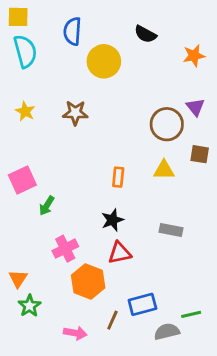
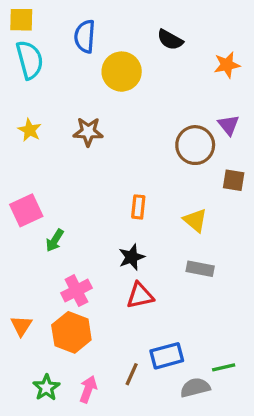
yellow triangle: (164, 170) -> (195, 220), moved, turned 40
orange hexagon: (88, 281) -> (71, 332), moved
green star: (30, 306) -> (46, 388), moved
pink arrow: (75, 333) -> (88, 389), turned -80

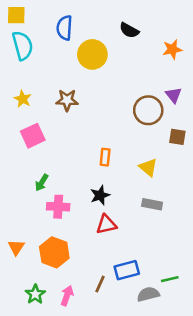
pink square: (26, 210) -> (33, 136), moved
pink cross: (76, 291) -> (58, 207), moved, turned 30

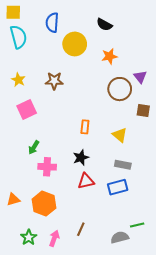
orange star: (172, 49) -> (109, 56), moved
orange triangle: (16, 247) -> (13, 200), turned 40
blue rectangle: (127, 270) -> (118, 187), moved

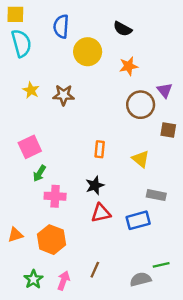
yellow star: (18, 80) -> (31, 90), moved
pink square: (27, 109) -> (30, 147), moved
gray rectangle: (123, 165) -> (156, 195), moved

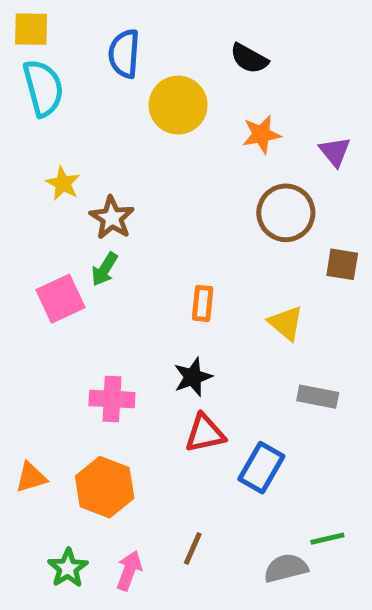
purple triangle: (165, 90) -> (335, 152), moved
brown star: (64, 95) -> (112, 218), moved, turned 30
green arrow: (39, 173) -> (105, 269), moved
blue rectangle: (138, 220) -> (261, 468), moved, turned -45

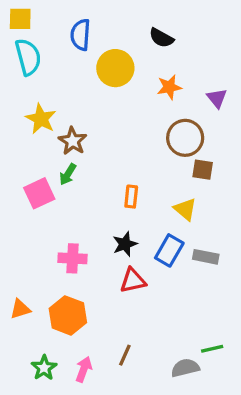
yellow star: (63, 183) -> (41, 119), size x1.4
brown square: (342, 264) -> (203, 170), moved
blue rectangle: (261, 468) -> (169, 250), moved

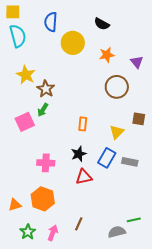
brown square: (203, 170) -> (139, 119), moved
yellow triangle: (185, 209) -> (117, 132), turned 35
orange triangle: (20, 309) -> (15, 205), moved

